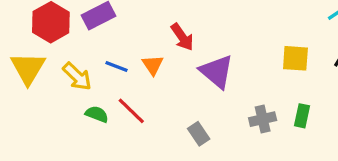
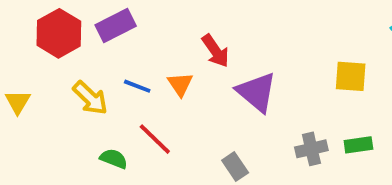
yellow triangle: (28, 68) -> (18, 102), moved, size x0.6
green semicircle: (97, 114) -> (114, 159), moved
green rectangle: (302, 116) -> (358, 145), turned 70

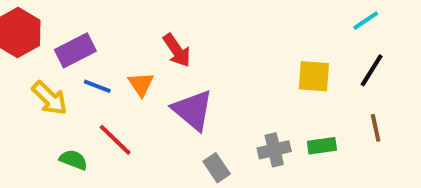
purple rectangle: (116, 25) -> (75, 50), moved
purple triangle: (257, 92) -> (193, 110), moved
gray rectangle: (235, 166) -> (217, 168), moved

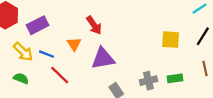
blue line: (97, 86) -> (46, 54), moved
purple triangle: (193, 110) -> (103, 58), turned -50
green semicircle: (73, 160) -> (21, 78), moved

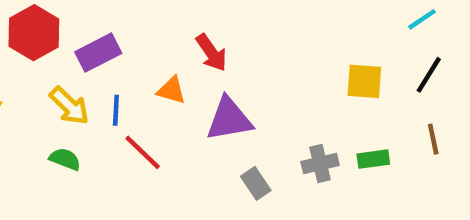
orange triangle: (74, 44) -> (171, 90), turned -40
blue line: (46, 54) -> (116, 110), turned 72

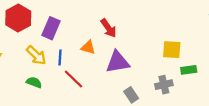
purple rectangle: (98, 53) -> (51, 28), turned -40
yellow square: (364, 81) -> (172, 50), moved
green rectangle: (373, 159) -> (189, 70), moved

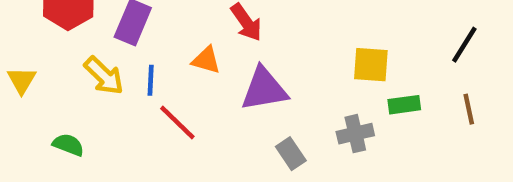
green semicircle: (34, 82) -> (68, 145), moved

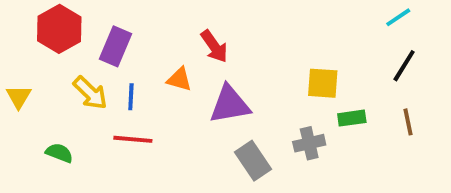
red line: (177, 122) -> (133, 139), moved, turned -39
gray rectangle: (291, 154) -> (253, 161), size x1.4

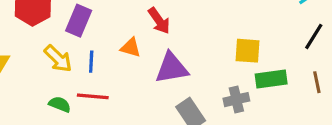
green rectangle: (352, 118) -> (271, 79), size x1.4
green semicircle: (59, 153) -> (60, 104), moved

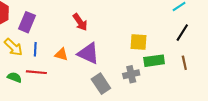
orange triangle: (131, 47) -> (61, 54), moved
purple triangle: (172, 68) -> (88, 53), turned 35

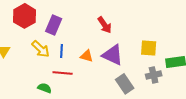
yellow square: (138, 42) -> (149, 48), moved
green semicircle: (14, 77) -> (45, 88), moved

